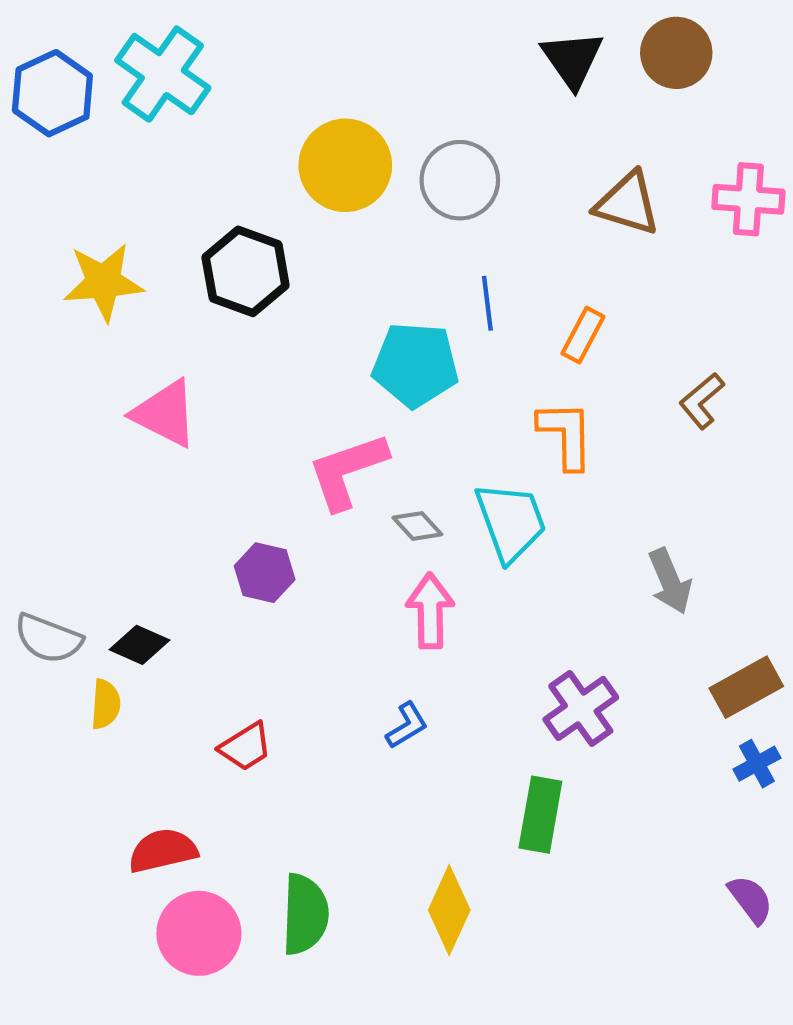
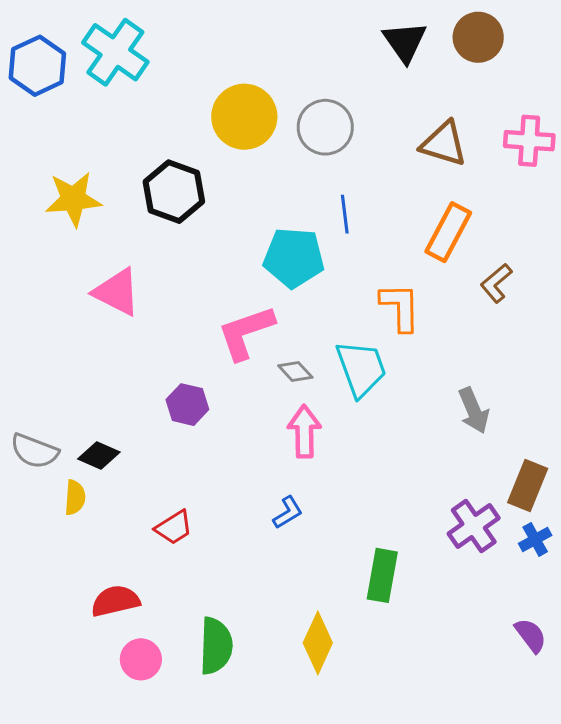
orange rectangle: (583, 335) -> (448, 232), moved, size x1.5
brown rectangle: (746, 687) -> (528, 485), turned -39
purple cross: (581, 708) -> (474, 526), moved
pink circle: (199, 933) -> (141, 659), size x0.7

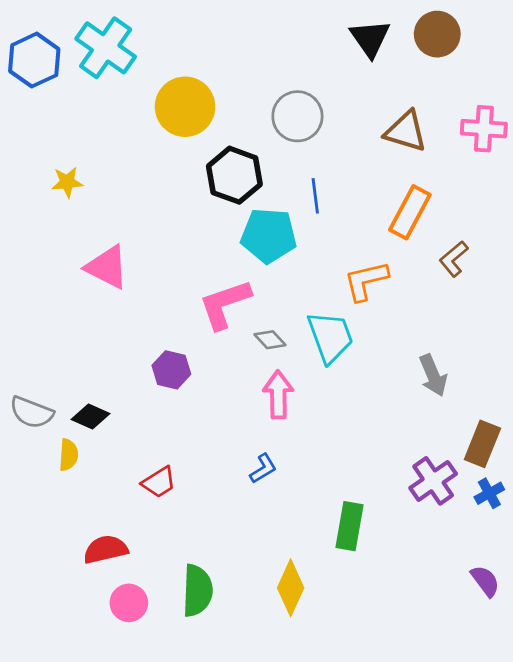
yellow circle: (244, 117) -> (185, 107), moved
black hexagon: (174, 192) -> (234, 175), moved
yellow star: (73, 199) -> (67, 182), size x0.6
orange L-shape: (400, 307) -> (366, 281), turned -102

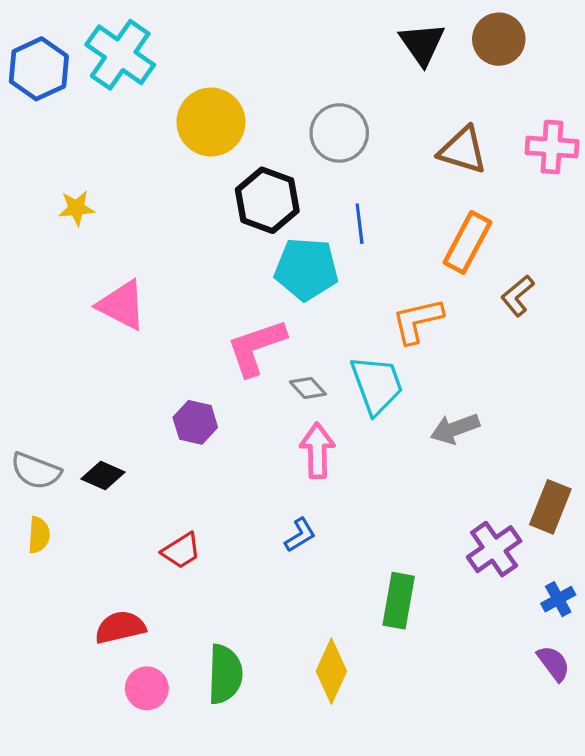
gray arrow: (433, 375) -> (455, 429), moved, turned 93
yellow semicircle: (69, 455) -> (39, 535), moved
blue cross: (489, 493) -> (558, 599), moved

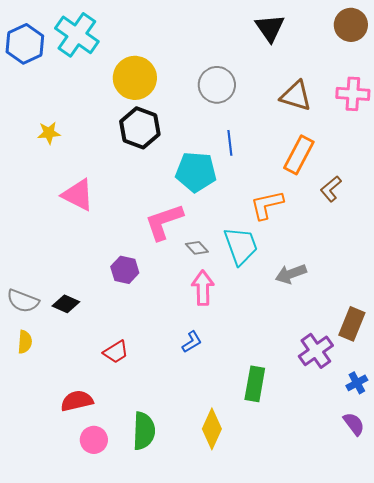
brown circle: (499, 39) -> (351, 25), moved
black hexagon: (267, 200) -> (140, 128), moved

